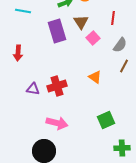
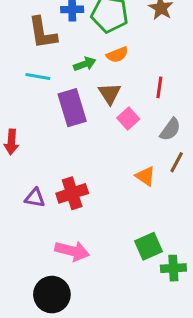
cyan line: (23, 11) -> (38, 76), moved
orange triangle: (95, 77) -> (145, 176), moved
green cross: (122, 148) -> (173, 268), moved

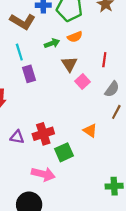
brown L-shape: (43, 33) -> (23, 22), turned -50
cyan line: (38, 76) -> (19, 52), turned 63
purple rectangle: (72, 108) -> (29, 74), moved, size x0.7
orange triangle: (145, 176) -> (90, 131), moved
green square: (148, 246) -> (64, 152), moved

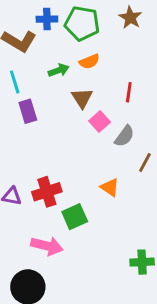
gray semicircle: (112, 89) -> (124, 136), moved

